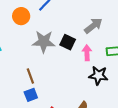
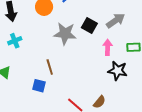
black square: (68, 42) -> (89, 26), moved
blue square: (31, 95) -> (39, 86), moved, turned 32

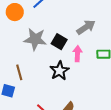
black square: (89, 26) -> (59, 42), moved
black star: (118, 71) -> (59, 71), moved, turned 30

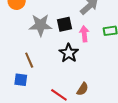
black square: (59, 42) -> (65, 24), turned -35

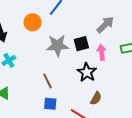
blue square: (21, 80) -> (50, 104), moved
brown semicircle: (83, 89) -> (96, 98), moved

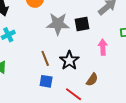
pink arrow: (102, 52) -> (103, 47), moved
black star: (87, 72) -> (69, 60), moved

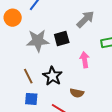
brown semicircle: (92, 80) -> (77, 93), turned 72

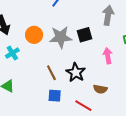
orange circle: (13, 18) -> (34, 35), moved
gray arrow: (85, 19) -> (108, 15), turned -36

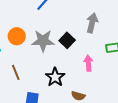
black square: (85, 35) -> (67, 40), turned -35
brown line: (51, 73) -> (16, 72), moved

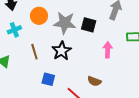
black square: (67, 40) -> (89, 25), turned -35
black star: (55, 77) -> (62, 51), moved

